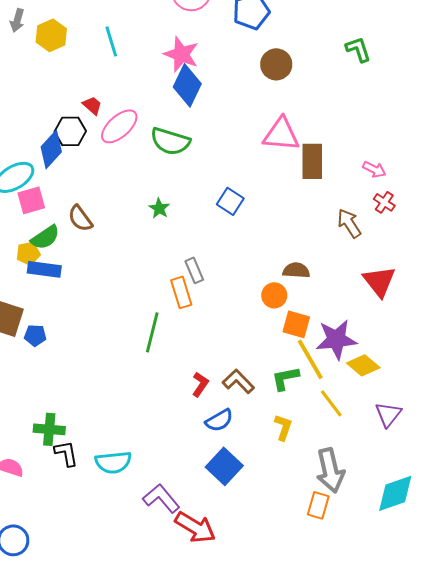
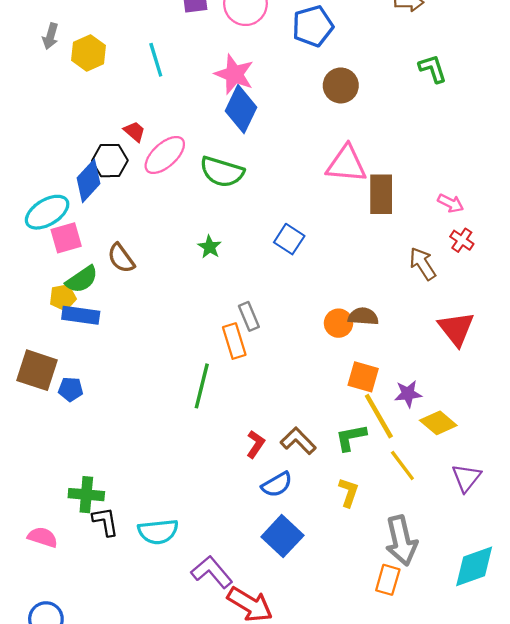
orange circle: (274, 295) -> (339, 323), moved
purple star: (336, 339) -> (408, 394), size x0.6

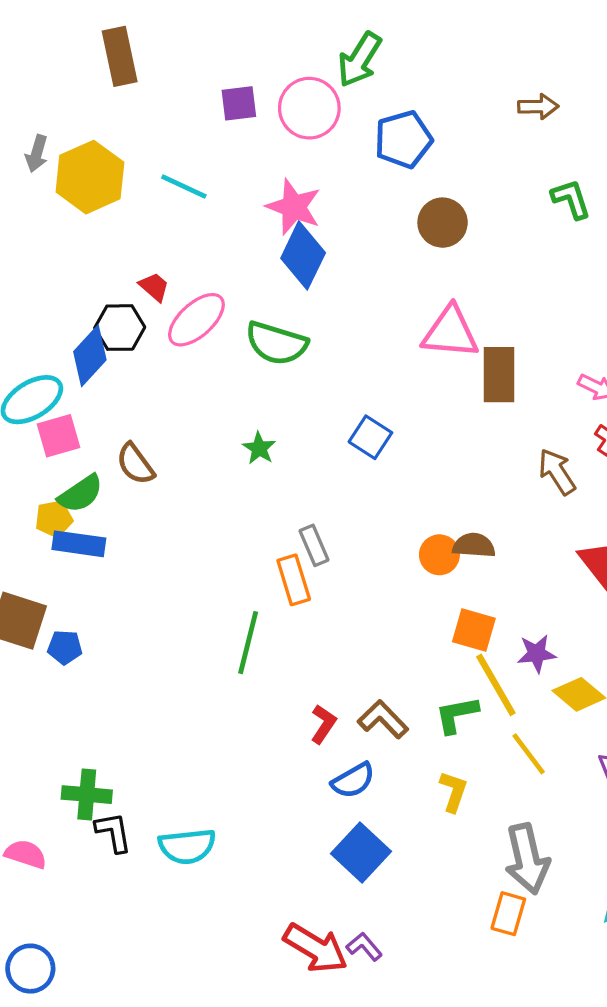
yellow hexagon: (89, 53) -> (90, 177), size x1.4
cyan line: (156, 60) -> (184, 187), turned -48
purple L-shape: (212, 572) -> (364, 947), moved, size x0.6

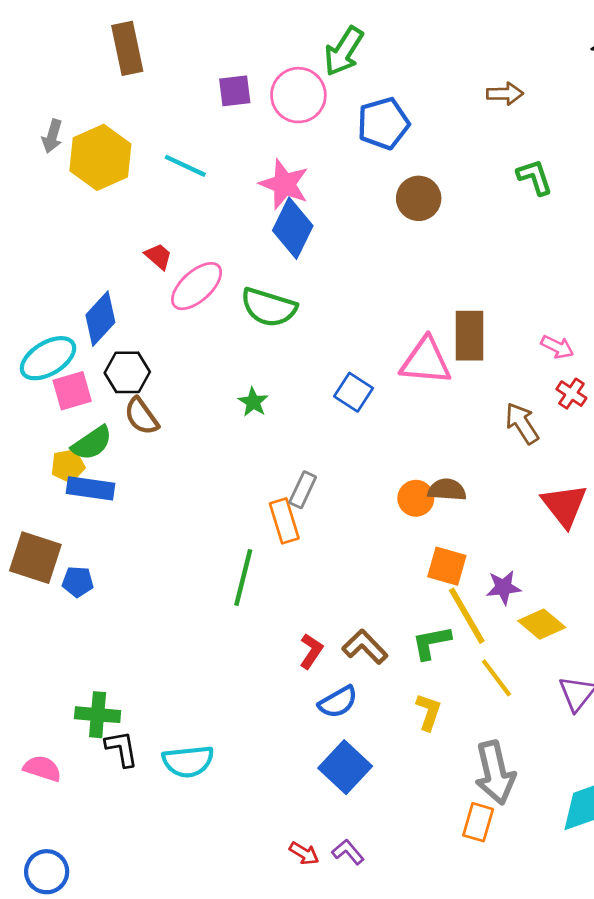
black hexagon: (120, 328) -> (127, 372), moved
pink triangle: (450, 332) -> (426, 361), moved
gray rectangle: (314, 545) -> (303, 490), turned 48
red arrow: (316, 948) -> (304, 853), size x0.5

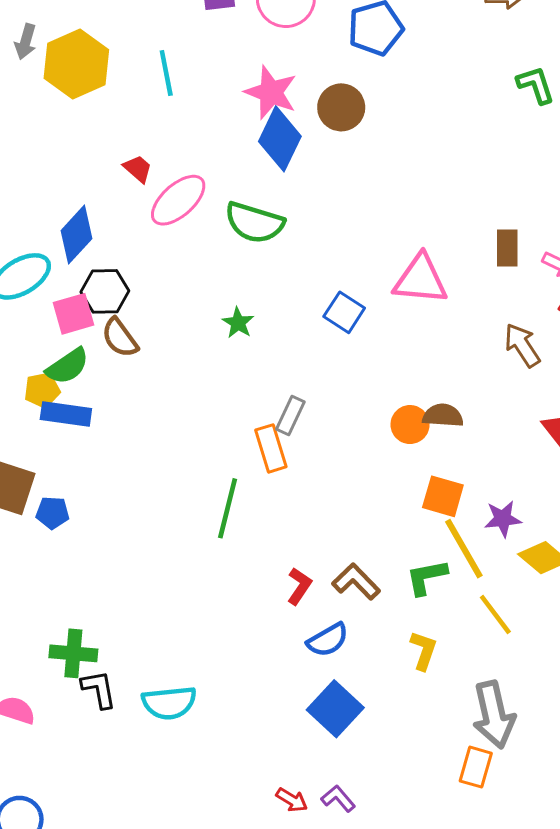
cyan line: (185, 166) -> (166, 73), turned 54
brown circle: (419, 198) -> (341, 107), moved
brown rectangle: (470, 336) -> (507, 248), moved, size x0.7
pink square: (72, 391) -> (73, 314), moved

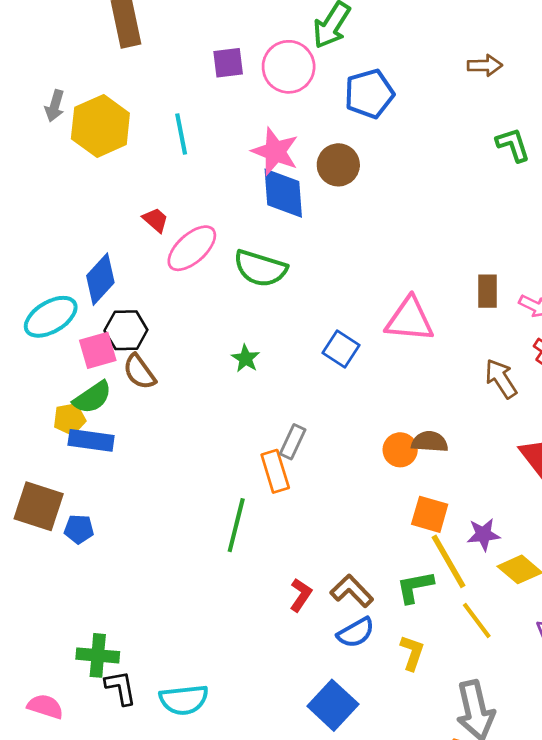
blue diamond: (280, 139) -> (283, 193), turned -30
blue semicircle: (328, 640) -> (356, 633), moved

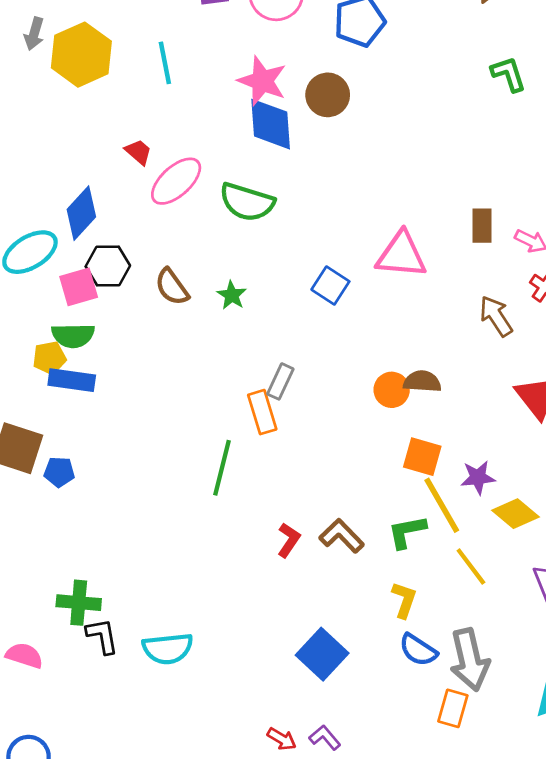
brown semicircle: (139, 372) -> (172, 287), moved
green semicircle: (92, 397) -> (73, 336), turned 33
blue semicircle: (356, 633) -> (418, 650), moved, turned 63

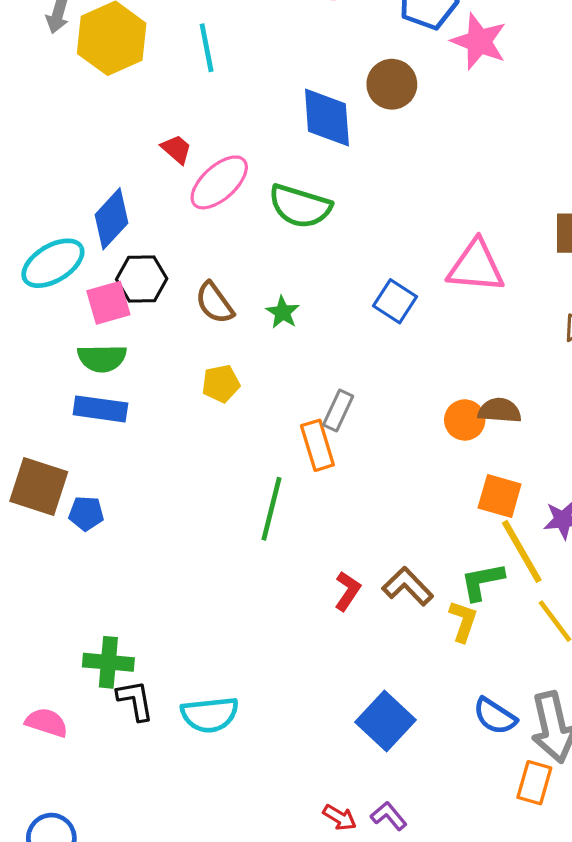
pink star: (262, 81) -> (479, 41), moved
yellow pentagon: (49, 358) -> (221, 384), moved
yellow L-shape: (404, 600) -> (463, 621), moved

